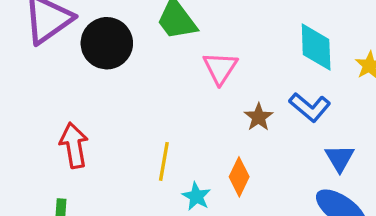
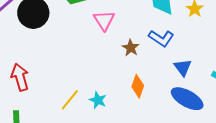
yellow line: (164, 161) -> (70, 100), moved, turned 35
orange diamond: (239, 177) -> (138, 86), moved

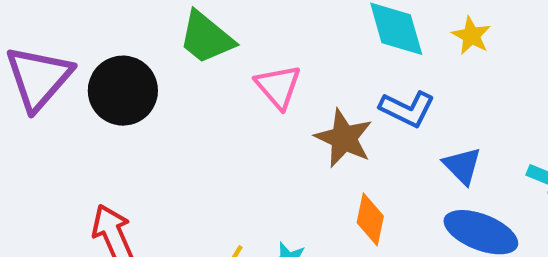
brown star: (131, 48) -> (344, 138), size x1.5

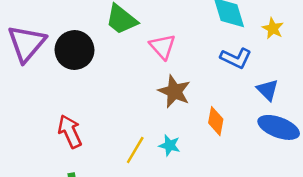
yellow star: (471, 36) -> (273, 28), moved
brown star: (344, 138) -> (174, 91), moved

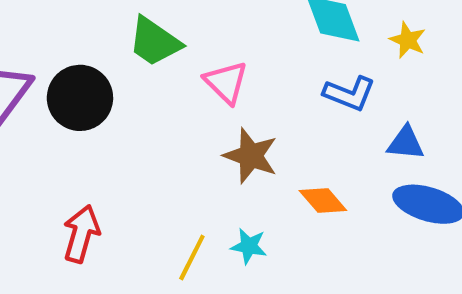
blue triangle: (268, 90) -> (406, 143), turned -35
orange diamond: (216, 121) -> (323, 200), turned -48
red arrow: (70, 131) -> (81, 234), turned 44

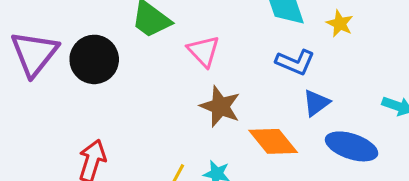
blue triangle: (406, 143) -> (316, 103), moved, turned -44
orange diamond: (323, 200) -> (273, 141), size x1.4

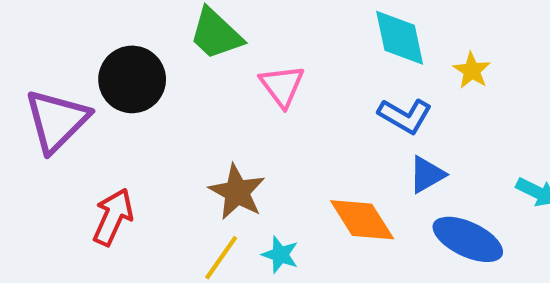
purple triangle: (34, 53) -> (57, 121), moved
brown star: (220, 106) -> (237, 192), moved

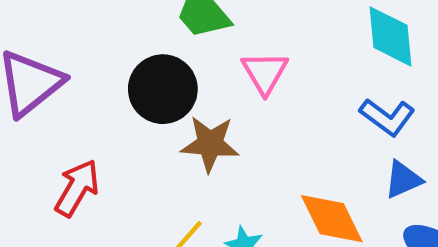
black circle: (132, 79) -> (163, 89), moved
brown star: (237, 192) -> (210, 144), moved, turned -30

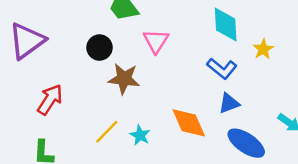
black circle: (163, 89) -> (100, 48), size x0.7

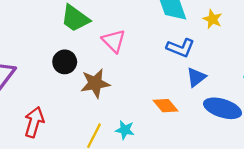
orange diamond: (189, 123) -> (165, 106), size x0.7

